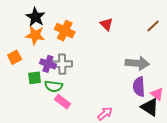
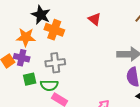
black star: (35, 17) -> (41, 15), moved
purple cross: (48, 64) -> (22, 58), moved

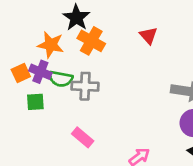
green square: (30, 79) -> (35, 102), moved
green semicircle: (49, 85) -> (61, 79), moved

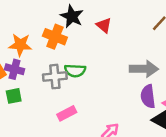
black star: (76, 18) -> (72, 16), moved
green semicircle: (61, 79) -> (75, 71), moved
pink rectangle: (83, 137) -> (67, 113), moved, turned -60

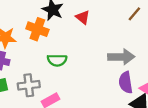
gray cross: (55, 77) -> (29, 85), moved

